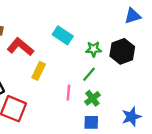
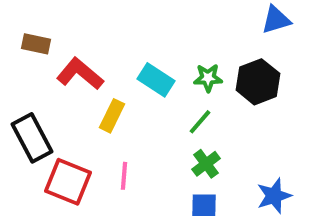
cyan rectangle: (63, 35) -> (156, 80), moved
pink line: (68, 93) -> (124, 176), moved

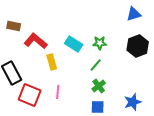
black hexagon: (258, 82) -> (138, 46), moved
yellow rectangle: (112, 116) -> (52, 62), turned -42

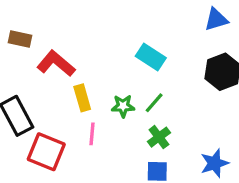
green star: (100, 43) -> (123, 106), moved
cyan rectangle: (74, 44) -> (151, 57), moved
pink line: (58, 92) -> (92, 134), moved

